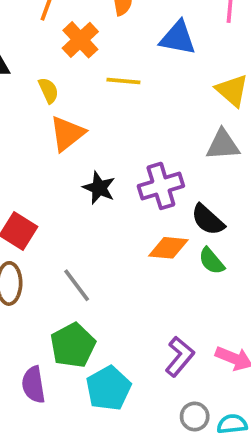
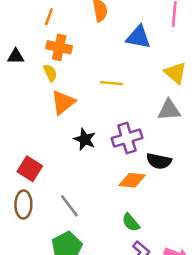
orange cross: (80, 40) -> (59, 47), moved, turned -35
yellow line: (123, 81) -> (112, 83), moved
black semicircle: (208, 220) -> (159, 161), turned -30
green semicircle: (212, 261) -> (131, 222), moved

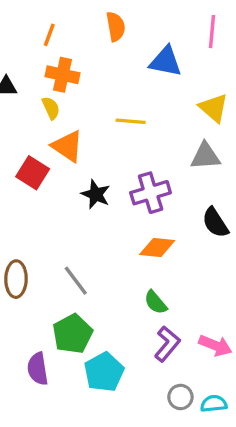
orange triangle: (63, 102) -> (68, 146), turned -48
black semicircle: (159, 161) -> (215, 223), moved, turned 45
red square: (30, 169) -> (33, 173), moved

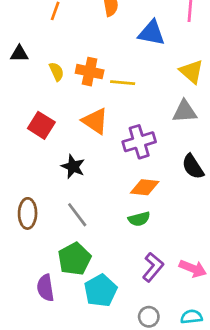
orange cross: (63, 75) -> (90, 72), moved
orange triangle: (68, 146) -> (95, 121), moved
black star: (96, 194) -> (73, 167), moved
green semicircle: (156, 302) -> (139, 219), moved, turned -65
gray circle: (180, 397) -> (149, 317), moved

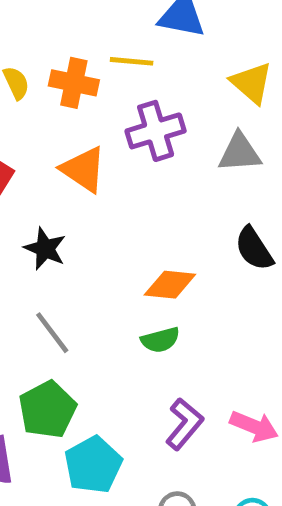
yellow line: (123, 83) -> (132, 61), moved
purple cross: (139, 142) -> (156, 131), moved

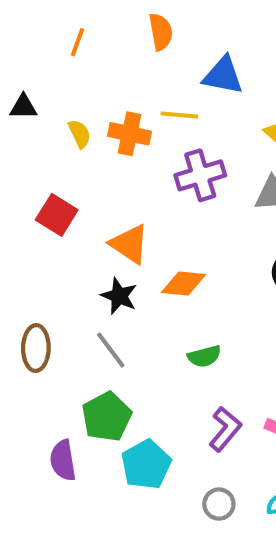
orange triangle: (83, 169) -> (129, 244), moved
black star: (45, 249) -> (119, 296), moved
orange diamond: (170, 285) -> (184, 284), moved

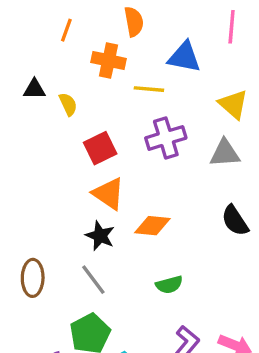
black triangle: (23, 107) -> (34, 89), moved
orange cross: (129, 134) -> (109, 60), moved
red square: (57, 215) -> (100, 148), moved, turned 32

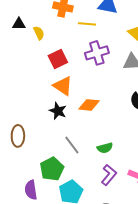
gray line: (93, 280) -> (72, 145), moved
green semicircle: (169, 285) -> (105, 148), moved

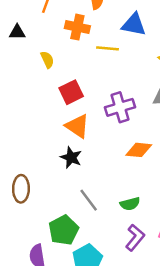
black triangle: (19, 24) -> (17, 32), moved
purple cross: (97, 53) -> (120, 107), moved
orange diamond: (89, 105) -> (139, 150), moved

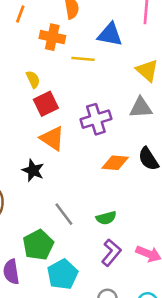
yellow semicircle: (47, 60) -> (33, 79), moved
black star: (71, 157) -> (33, 170), moved

